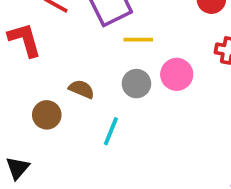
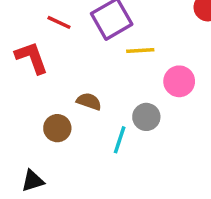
gray circle: (136, 84) -> (146, 117), moved
black triangle: (18, 168) -> (33, 181), turned 35

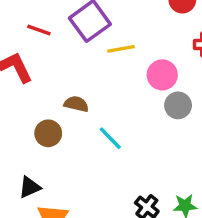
gray circle: (146, 117) -> (178, 105), moved
cyan line: (120, 140) -> (110, 138), turned -56

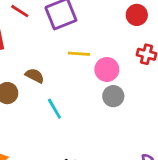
yellow line: (121, 49) -> (79, 54), moved

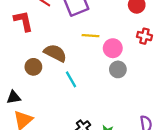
brown semicircle: (35, 76) -> (55, 53), size x1.5

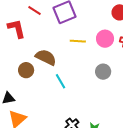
pink circle: (113, 48) -> (105, 39), moved

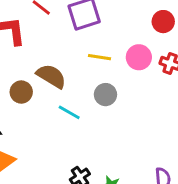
gray circle: (103, 72) -> (105, 95), moved
cyan line: (60, 81) -> (69, 112), turned -35

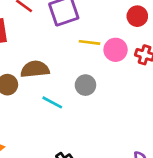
yellow line: (99, 57) -> (89, 42), moved
brown semicircle: (51, 76) -> (35, 69), turned -36

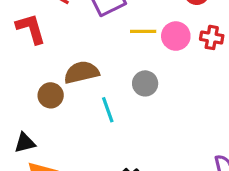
cyan line: (52, 102) -> (108, 110), turned 50

